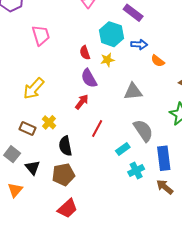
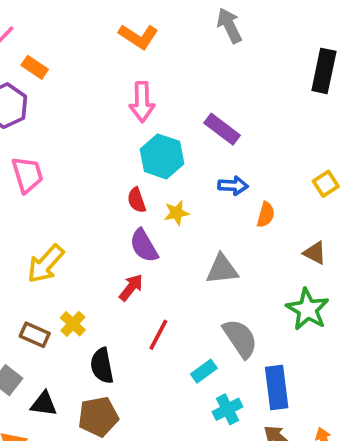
cyan hexagon: (112, 34) -> (162, 156), moved
pink trapezoid: (41, 35) -> (27, 175), moved
orange semicircle: (158, 61) -> (266, 215), turned -112
black triangle: (33, 167) -> (44, 404), turned -42

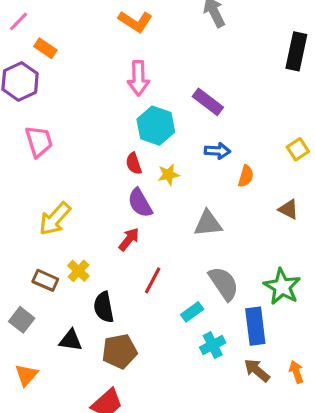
green star: (308, 309) -> (282, 287), moved
black triangle: (44, 404) -> (71, 340), moved
brown pentagon: (98, 417) -> (120, 351), moved

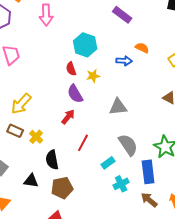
pink arrow: (138, 78) -> (46, 15), moved
purple rectangle: (208, 102) -> (122, 15), moved
orange semicircle: (246, 176) -> (142, 48), moved, turned -80
brown rectangle: (45, 280) -> (15, 131), moved

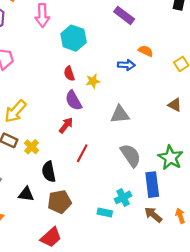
cyan hexagon: (85, 45) -> (74, 38), moved
cyan rectangle: (108, 163) -> (105, 213), moved, turned 48

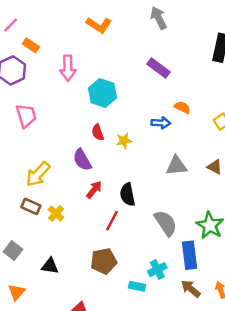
purple semicircle: (74, 101) -> (82, 160), moved
gray triangle: (120, 115) -> (176, 166), moved
black semicircle: (49, 172) -> (128, 194), moved
brown pentagon: (60, 202) -> (104, 261), moved

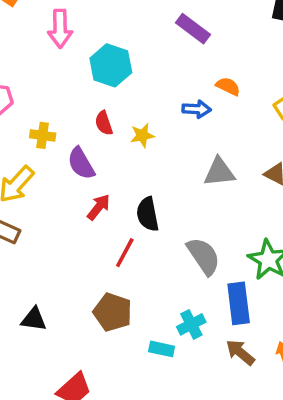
yellow cross: (56, 213) -> (43, 135), moved, turned -35
brown pentagon: (104, 261) -> (113, 312), turned 30

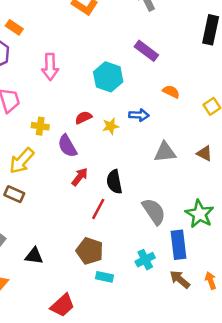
pink arrow: (60, 29) -> (50, 67), moved
cyan hexagon: (111, 65) -> (108, 77), moved
blue arrow: (197, 109) -> (139, 115), moved
red semicircle: (104, 123) -> (83, 118), turned 84
cyan rectangle: (162, 349) -> (104, 277), moved

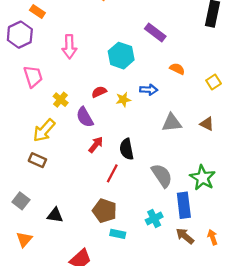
yellow cross: (40, 126) -> (61, 100), turned 32

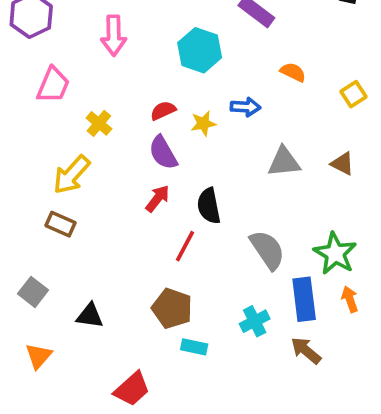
pink trapezoid: (33, 76) -> (53, 85), turned 40
purple semicircle: (85, 117) -> (163, 153), moved
orange arrow: (212, 237) -> (350, 299), moved

